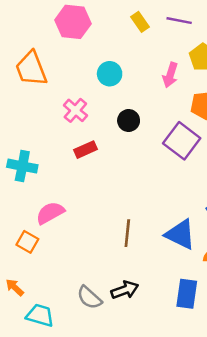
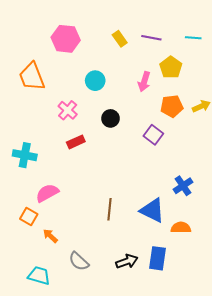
purple square: (182, 141) -> (153, 135), size x0.7
orange arrow: (15, 287) -> (50, 236), moved
black arrow: (125, 290) -> (127, 261), moved

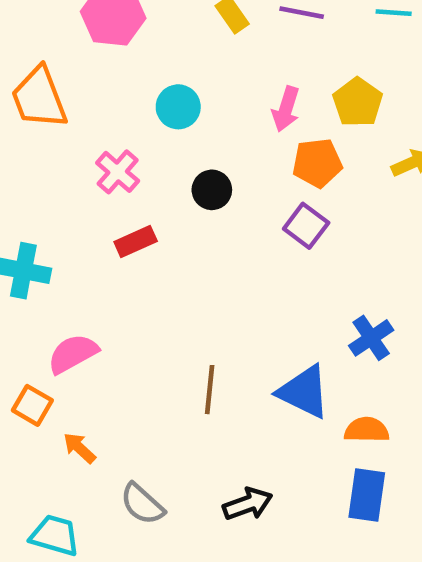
yellow pentagon: (171, 67) -> (358, 102), moved
orange pentagon: (172, 106) -> (317, 163), moved
blue rectangle: (157, 258) -> (367, 495), moved

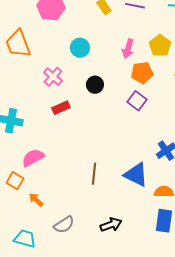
gray semicircle: (142, 504) -> (64, 225), turned -75

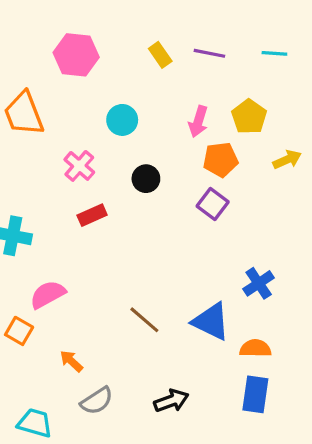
brown line: (94, 174) -> (144, 320), turned -55
orange arrow: (36, 200) -> (71, 361), moved

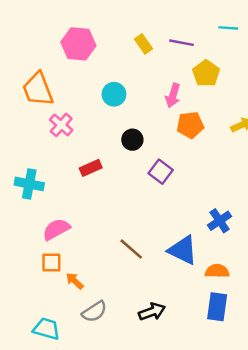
cyan line: (274, 53) -> (228, 28), moved
yellow pentagon: (249, 117) -> (206, 73), moved
pink cross: (79, 166) -> (61, 125), moved
purple square: (213, 204) -> (161, 172), moved
orange square: (19, 331) -> (51, 262), moved, turned -30

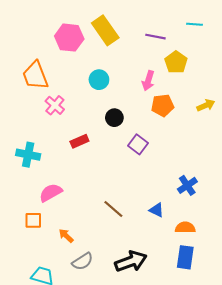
yellow rectangle: (143, 44) -> (105, 30), moved, size x1.8
blue triangle: (183, 250) -> (156, 210), size x0.6
orange square: (51, 262) -> (33, 220), moved
black arrow: (152, 312) -> (131, 261), size x1.4

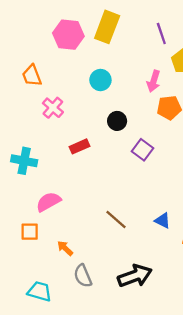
yellow rectangle: (105, 30) -> (107, 27), turned 56
purple line: (155, 37) -> (161, 34), turned 60
orange trapezoid: (35, 76) -> (32, 76), size x0.7
gray semicircle: (83, 261) -> (83, 276), turned 100

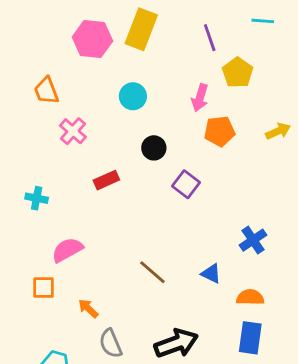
cyan cross: (24, 161) -> (37, 198), size x0.7

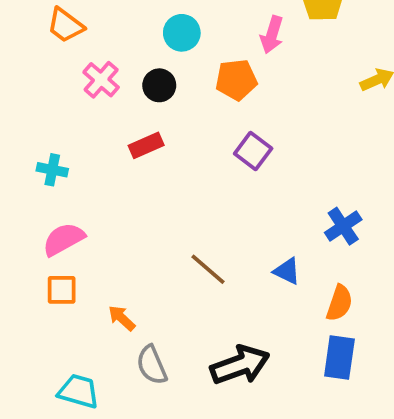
orange trapezoid: (46, 91) -> (65, 25), turned -32
orange pentagon: (219, 131) -> (236, 80), moved
black circle: (154, 148) -> (159, 85), moved
pink semicircle: (67, 250) -> (64, 239), moved
orange semicircle: (250, 297) -> (339, 303), turned 108

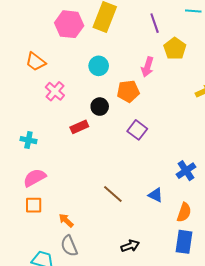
black circle: (159, 85) -> (100, 107), moved
gray semicircle: (152, 365) -> (69, 246), moved
black arrow: (240, 365) -> (130, 246), size x0.6

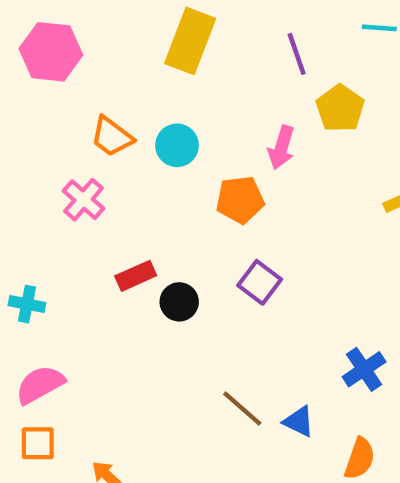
pink hexagon: (69, 24) -> (51, 52), moved
orange trapezoid: (36, 62) -> (112, 137), moved
black circle: (100, 107) -> (179, 302), moved
brown line: (113, 194) -> (242, 408), moved

